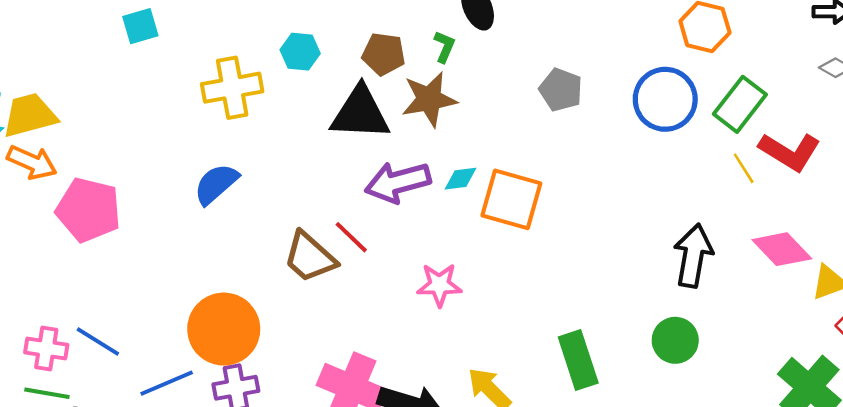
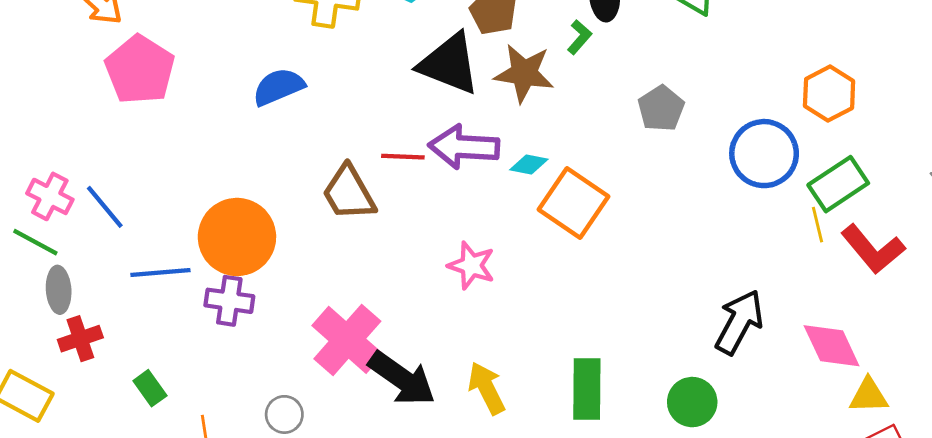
green L-shape: (444, 47) -> (579, 37), moved
yellow line: (744, 168) -> (817, 225), moved
red line: (351, 237) -> (403, 157), moved, turned -60

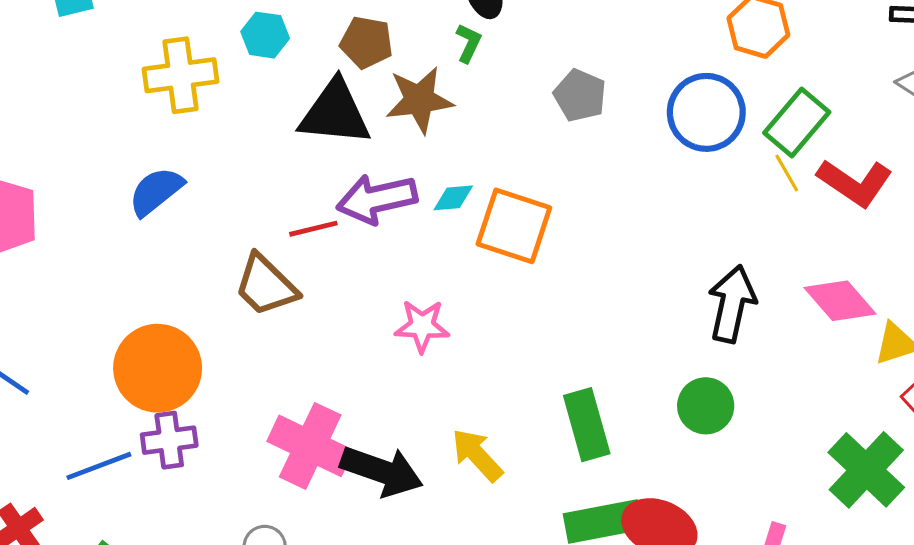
blue line: (160, 273) -> (99, 466), moved

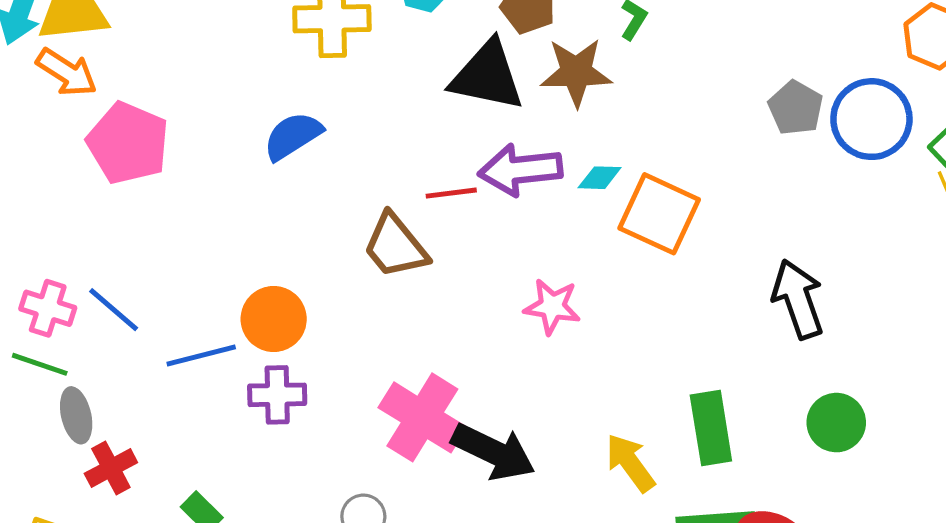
gray pentagon: (580, 95) -> (796, 108), moved
black arrow: (732, 304) -> (798, 299), moved, turned -38
orange circle: (158, 368) -> (274, 319), size x0.7
yellow arrow: (477, 455) -> (630, 463), moved
blue line: (99, 466) -> (201, 356), moved

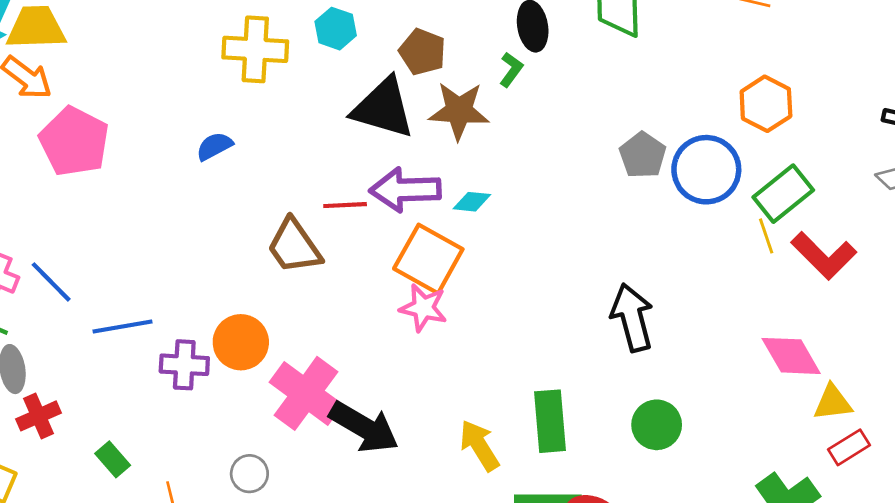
blue semicircle: (293, 136) -> (214, 146), size x0.7
orange square: (659, 214) -> (428, 259), moved
orange circle: (274, 319) -> (241, 342), moved

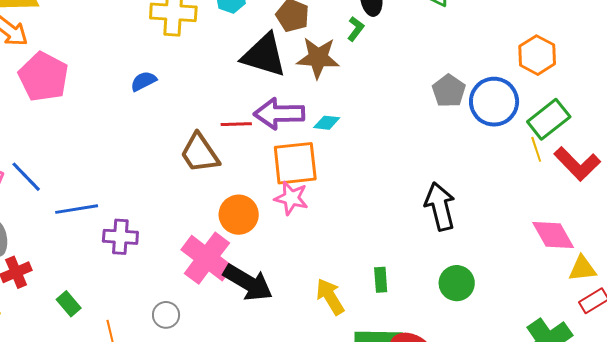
orange square: (428, 259) -> (295, 163), turned -36
orange circle: (241, 342) -> (239, 215), moved
green rectangle: (550, 421) -> (381, 280), size x0.6

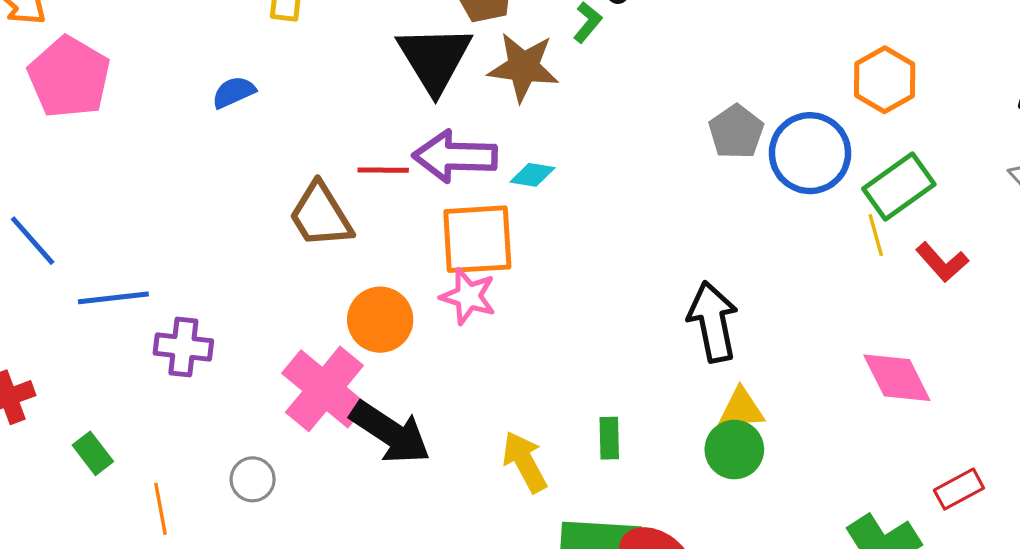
black triangle: (264, 55) -> (434, 59), turned 39
red L-shape: (577, 164) -> (942, 262), size x0.7
yellow triangle: (582, 269) -> (741, 409), moved

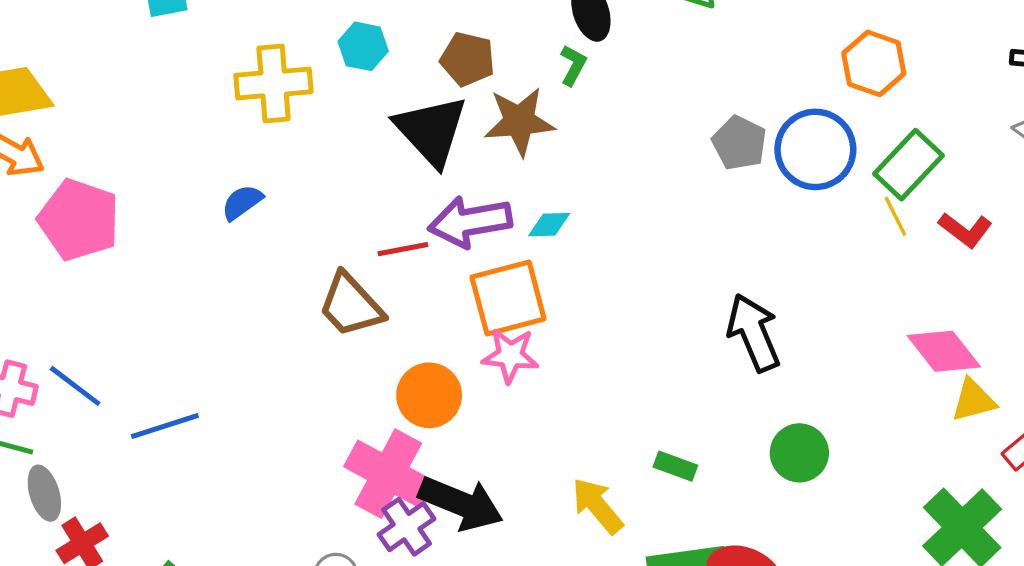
purple cross: (183, 347) -> (407, 527), moved, turned -30
yellow triangle: (741, 409) -> (973, 400), moved
green rectangle: (609, 438) -> (675, 466), turned -57

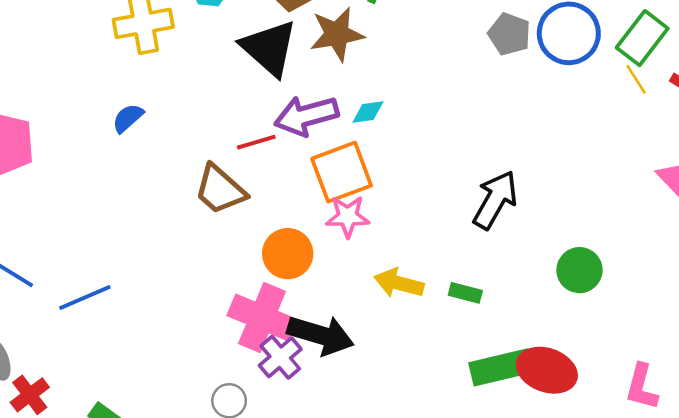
black arrow: (754, 333) -> (495, 200), moved, turned 58
green rectangle: (675, 466) -> (465, 293), moved
yellow arrow: (597, 506) -> (399, 283), moved, turned -30

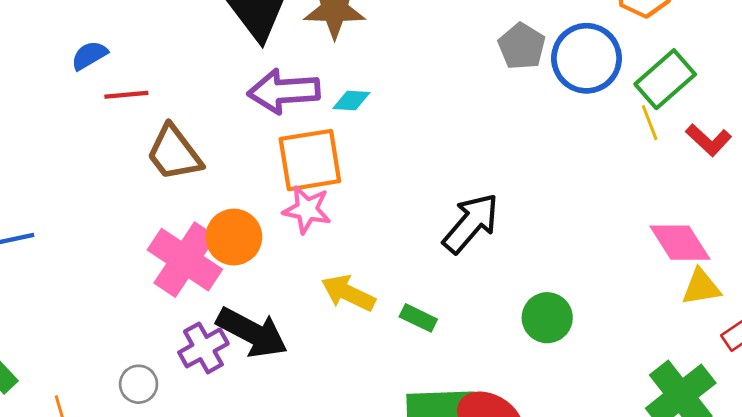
red line: (256, 142) -> (126, 95), moved
pink cross: (262, 318) -> (185, 260), moved

